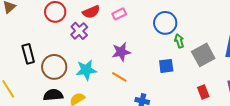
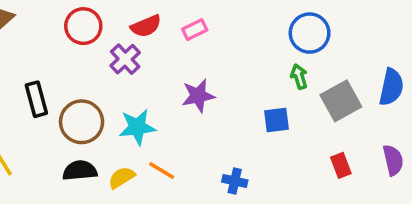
blue circle: (165, 23) -> (310, 33), moved
orange line: (119, 77) -> (162, 171), moved

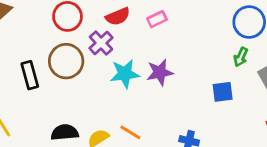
green arrow: (299, 77) -> (241, 57), turned -138
brown circle: (82, 122) -> (66, 61), moved
cyan star: (137, 127) -> (125, 74), moved

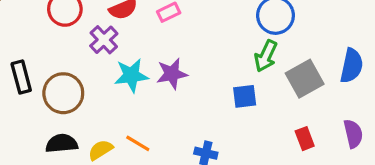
green arrow: (241, 57) -> (266, 56), size x1.4
brown circle: (66, 61) -> (63, 93), moved

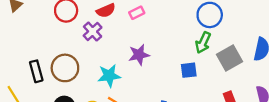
cyan star: (131, 75) -> (109, 76), moved
black rectangle: (21, 77) -> (36, 71), moved

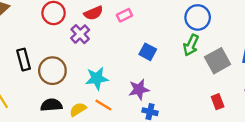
purple star: (139, 55) -> (139, 89), moved
blue square: (189, 70) -> (148, 52), moved, turned 35
black rectangle: (36, 71) -> (24, 60), moved

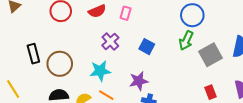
pink rectangle: (124, 15) -> (126, 13), turned -48
purple cross: (80, 34) -> (110, 41), moved

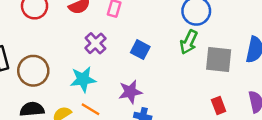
gray square: (211, 55) -> (219, 59), turned 35

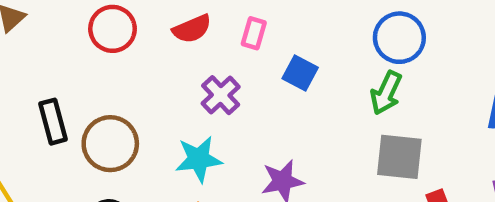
blue square: (140, 50) -> (300, 73), moved
gray square: (219, 59) -> (399, 157), moved

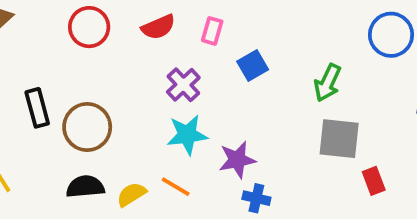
blue circle: (399, 38) -> (391, 35), moved
blue square: (300, 73) -> (253, 66), turned 32
cyan star: (199, 159) -> (187, 135), moved

